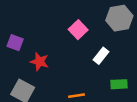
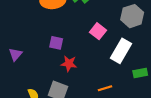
purple square: (15, 43) -> (56, 43), moved
white rectangle: (101, 56) -> (121, 51), size x1.6

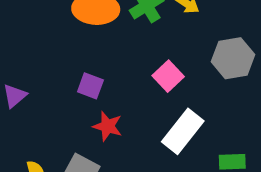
white rectangle: (121, 51) -> (183, 131), moved

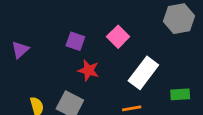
pink square: (168, 76) -> (118, 37), moved

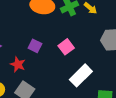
red star: (89, 70) -> (18, 64), moved

